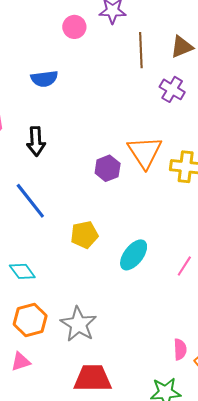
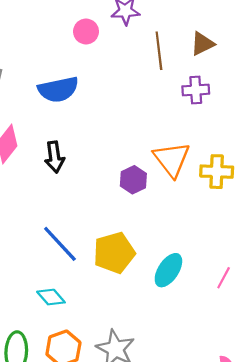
blue semicircle: (44, 79) -> (58, 89), size x1.4
purple cross: (172, 89) -> (196, 90), turned -30
blue line: (30, 201) -> (60, 244), moved
yellow pentagon: (84, 235) -> (114, 253), size x1.4

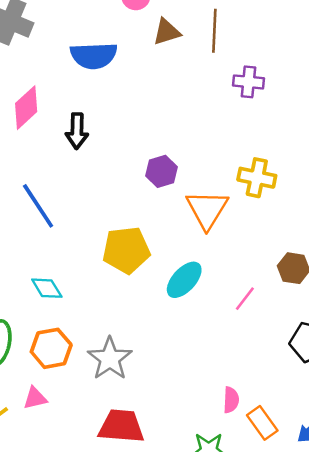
brown triangle: (202, 44) -> (167, 32), moved
orange triangle: (172, 159) -> (207, 209), moved
blue line: (60, 244) -> (38, 206), moved

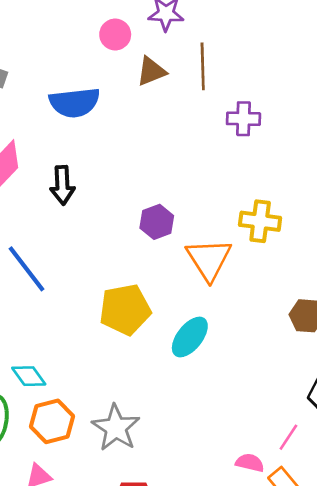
cyan diamond: (47, 288) -> (29, 376), moved
pink line: (245, 299) -> (288, 437), moved
pink semicircle: (231, 400) -> (250, 463), turned -75

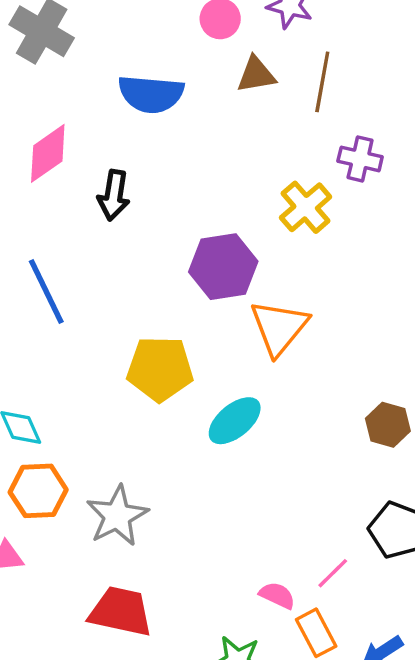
yellow cross: (260, 221) -> (306, 207), moved, turned 30
purple hexagon: (157, 222) -> (223, 267), size x1.5

